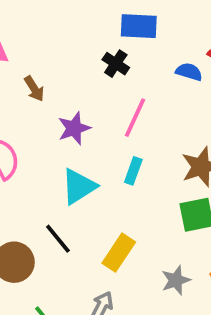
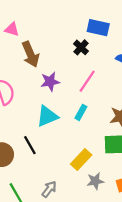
brown arrow: (34, 89) -> (30, 54), size x1.6
yellow rectangle: (119, 253) -> (81, 160), moved

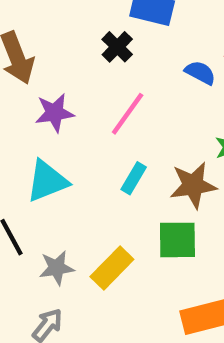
cyan rectangle: (81, 112) -> (134, 178), moved
gray star: (95, 181) -> (57, 268), moved

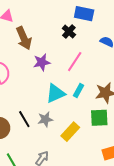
cyan triangle: (47, 181) -> (55, 93), moved
gray star: (57, 268) -> (45, 119), moved

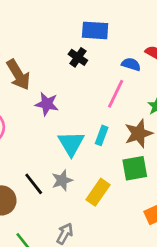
purple star: (42, 62) -> (47, 104), turned 30
pink line: (75, 62) -> (116, 94), moved
cyan triangle: (55, 93) -> (71, 143), turned -30

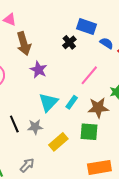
blue semicircle: (131, 64) -> (107, 43), moved

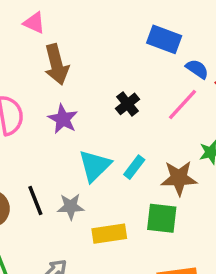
black cross: (69, 42) -> (127, 104), moved
purple star: (38, 70) -> (63, 119), moved
pink line: (89, 75) -> (183, 105), moved
yellow rectangle: (58, 142) -> (109, 234), turned 30

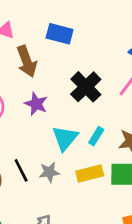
blue rectangle: (164, 39) -> (60, 34), moved
black cross: (127, 104) -> (86, 87), size x1.6
yellow rectangle: (109, 234) -> (90, 173), moved

